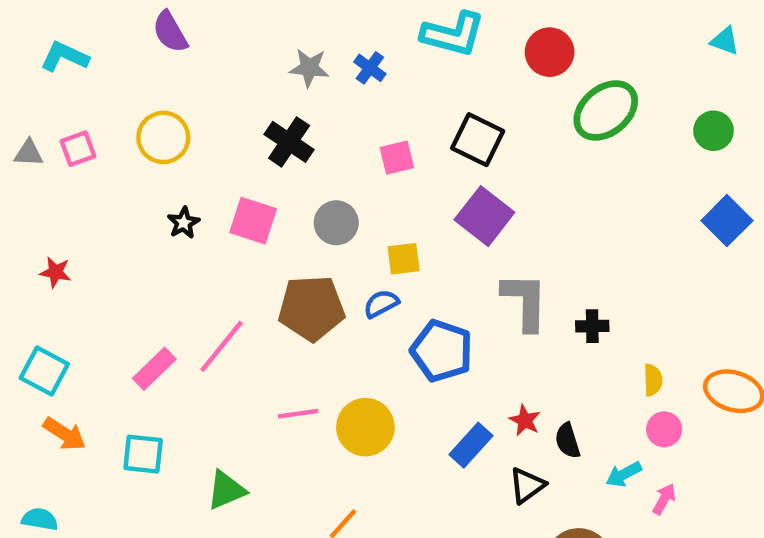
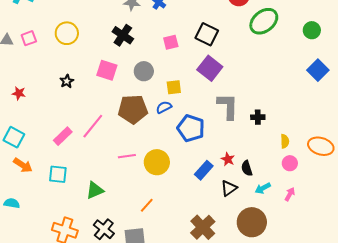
black star: (184, 223) -> (67, 81), moved
cyan arrow: (624, 474) -> (263, 188), moved

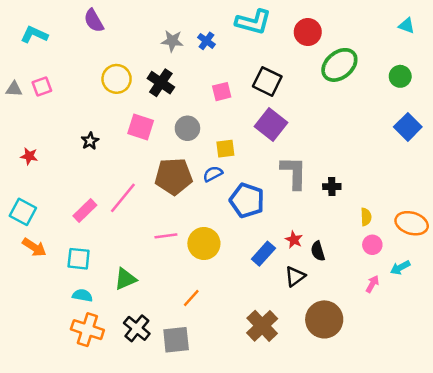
yellow circle: (67, 33) -> (117, 79), moved
cyan arrow: (263, 188) -> (400, 268), moved
cyan semicircle: (12, 203) -> (82, 295), moved

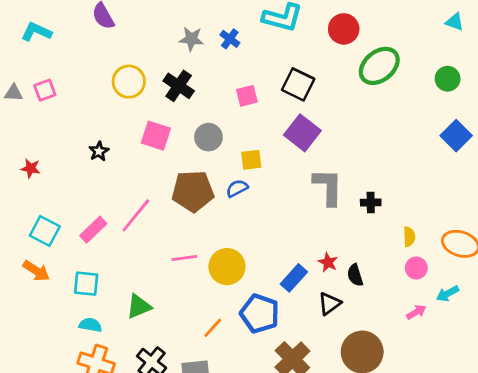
blue pentagon: (247, 200) -> (260, 314), moved
cyan square: (23, 212) -> (45, 231), moved
pink arrow: (372, 284) -> (416, 312), turned 30

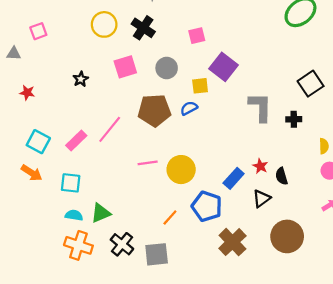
black square: (298, 84) -> (311, 84), moved, turned 30
gray triangle: (14, 93) -> (14, 53), moved
purple square: (302, 133) -> (224, 67), moved
pink square: (156, 136) -> (125, 67), turned -35
green triangle: (139, 306) -> (101, 213), moved

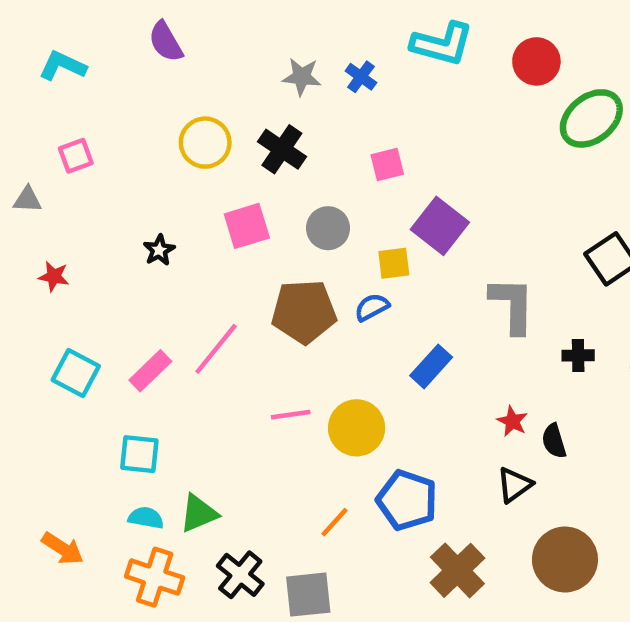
black cross: (294, 119) -> (578, 355), moved
orange arrow: (32, 173) -> (63, 549), moved
blue rectangle: (234, 178) -> (431, 366), moved

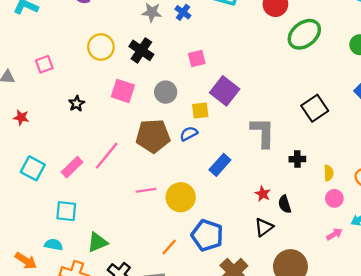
pink square: (76, 156) -> (44, 64), moved
pink square: (247, 226) -> (123, 91), turned 35
cyan semicircle: (146, 518) -> (54, 245), moved

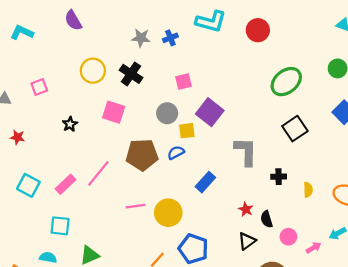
blue cross: (183, 12) -> (170, 38), turned 32
green ellipse: (304, 34) -> (286, 82), moved
gray circle: (166, 92) -> (167, 113), moved
pink circle: (334, 198) -> (288, 237), moved

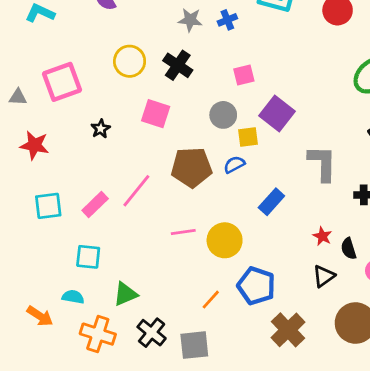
pink square: (39, 87) -> (62, 82), size x1.8
red star: (17, 137) -> (34, 145), size x1.5
cyan square: (28, 185) -> (48, 206), turned -35

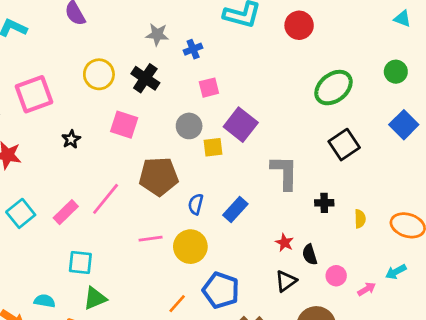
blue cross: (227, 20) -> (193, 49), moved
blue semicircle: (234, 165) -> (196, 204), moved, turned -48
cyan square: (48, 206) -> (21, 213), turned -32
cyan square: (88, 257) -> (80, 262), moved

